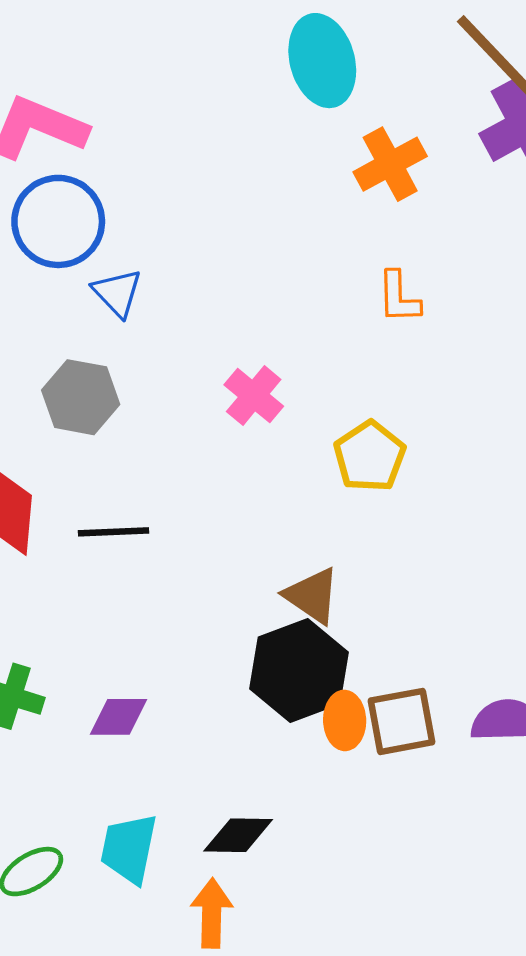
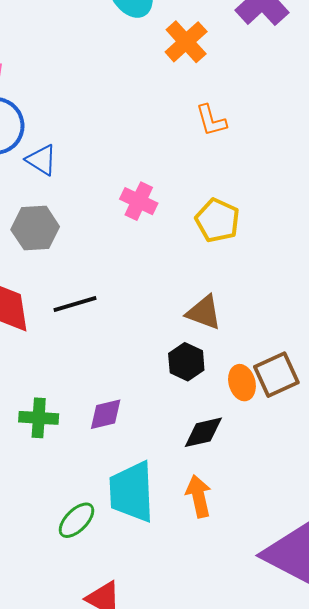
black hexagon: (299, 670) -> (186, 362), moved, size x0.6
black diamond: (238, 835) -> (203, 432), moved
cyan trapezoid: (129, 849) -> (132, 492), size x1.4
orange arrow: (212, 913) -> (199, 496), moved

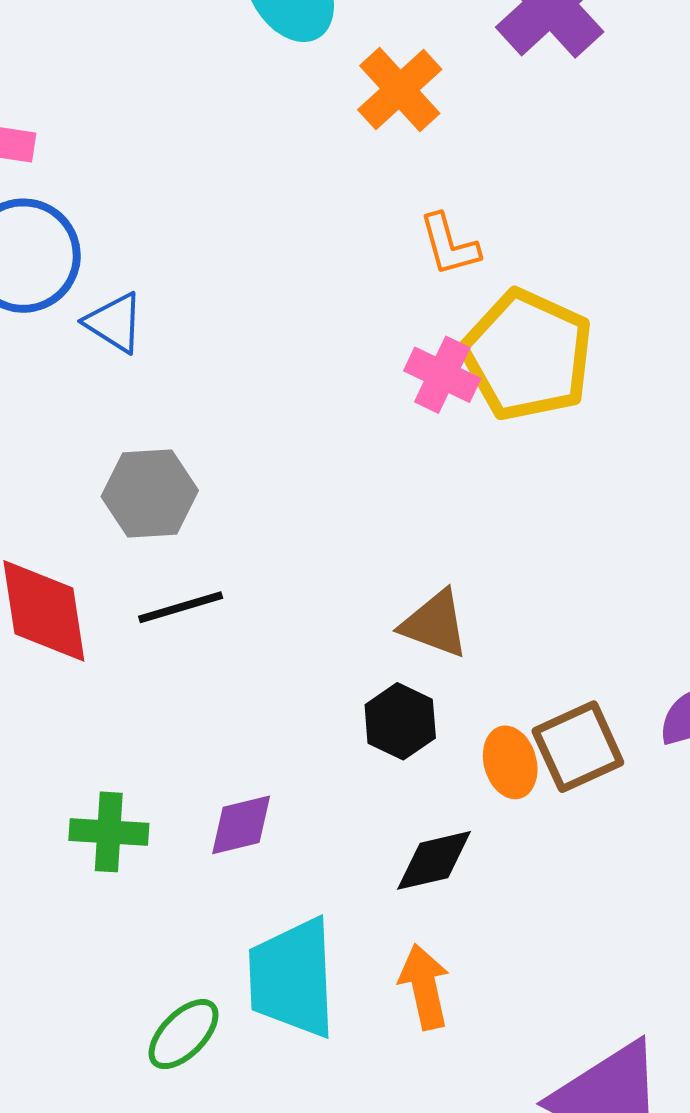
pink cross: (139, 201) -> (442, 375), moved
yellow pentagon: (217, 220) -> (527, 355), moved, size x1.5
gray hexagon: (35, 228) -> (150, 493), moved

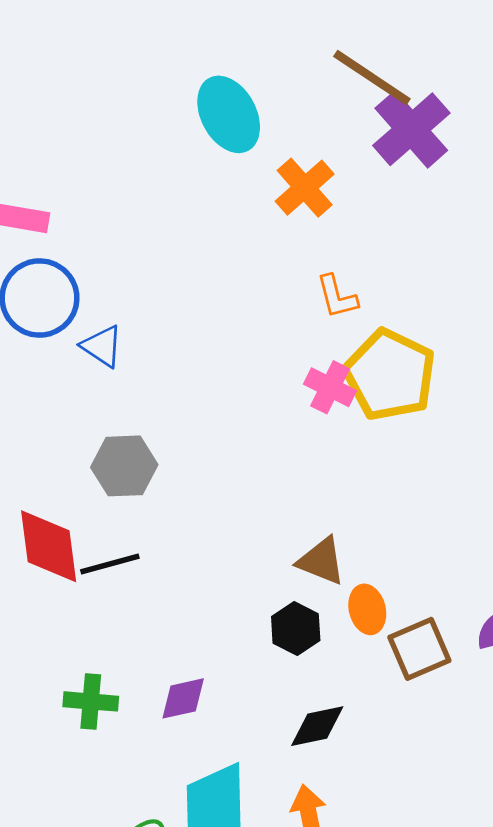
black line: (181, 607) -> (110, 564), moved
orange ellipse: (510, 762) -> (367, 609), moved

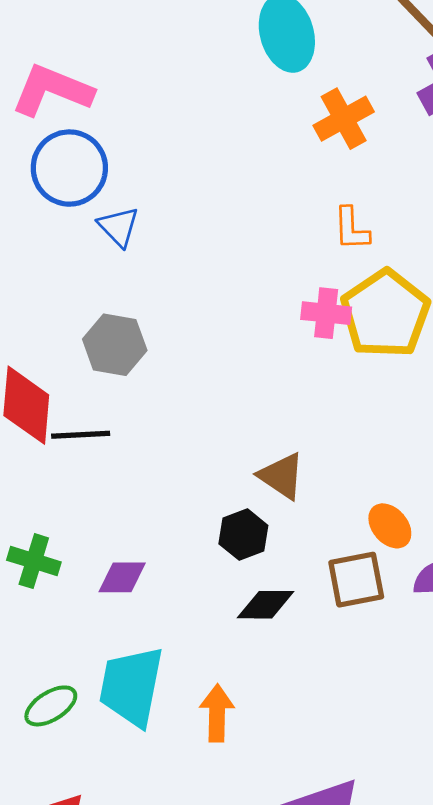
pink cross: (330, 387) -> (326, 313), turned -33
orange ellipse: (367, 609) -> (390, 526), moved, turned -39
black diamond: (317, 726) -> (266, 605), moved

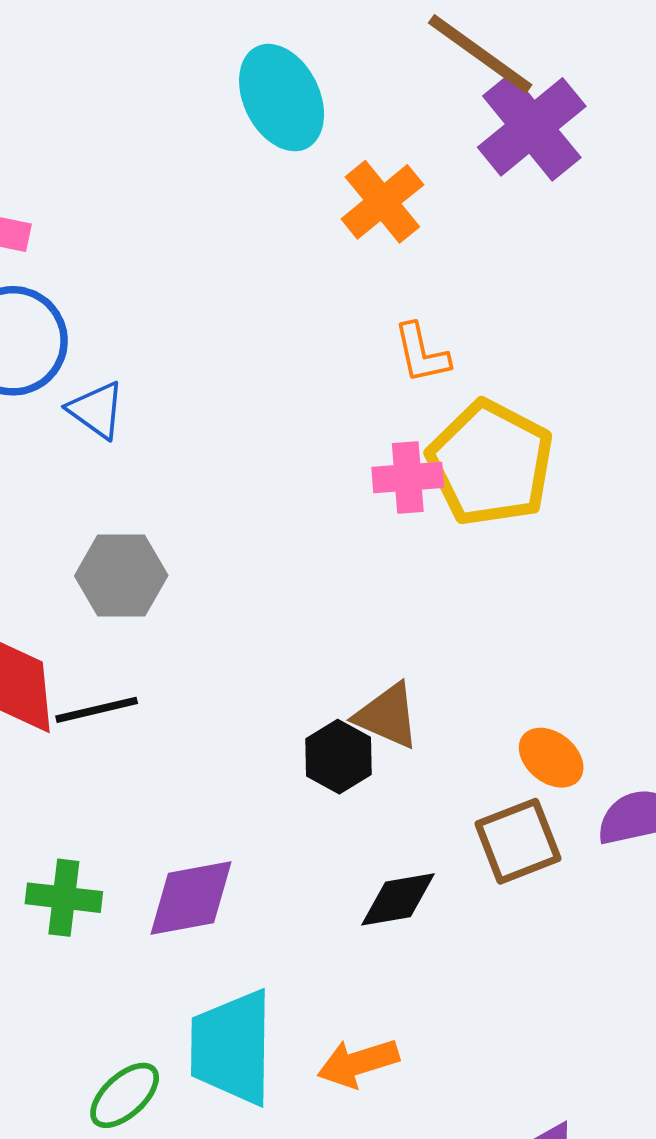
black hexagon: (243, 535) -> (339, 757), moved
purple diamond: (122, 577) -> (191, 898), size x1.4
orange arrow: (217, 713) -> (358, 1063), turned -98

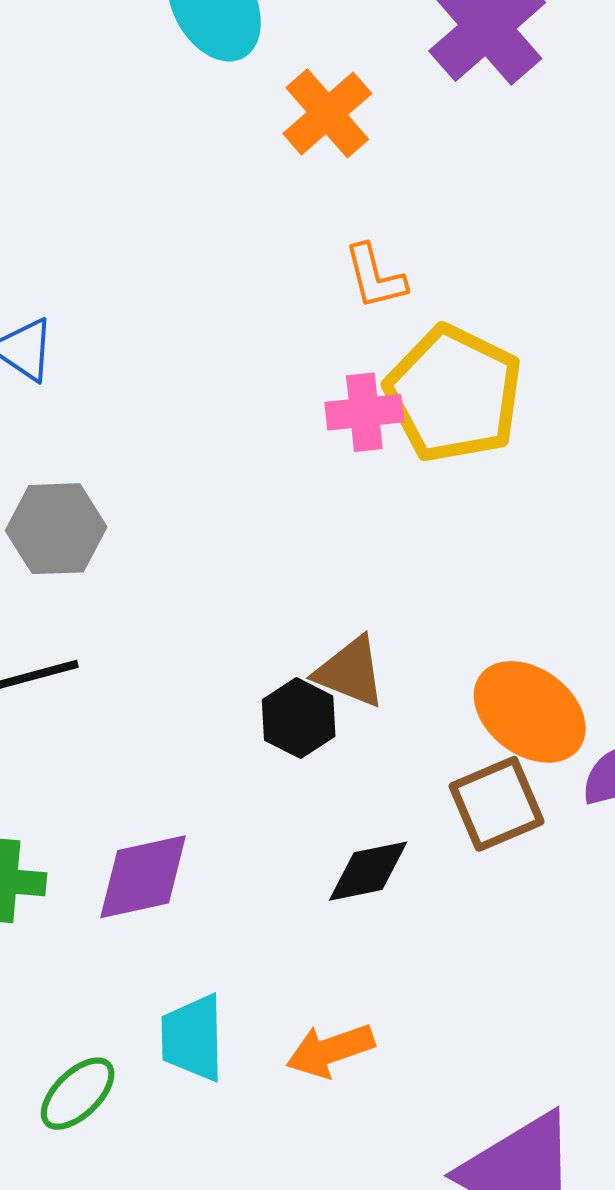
orange ellipse: (551, 758) -> (530, 712), size x1.6
cyan trapezoid: (232, 1047) -> (193, 1038), size x0.7

